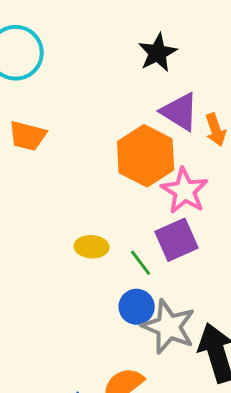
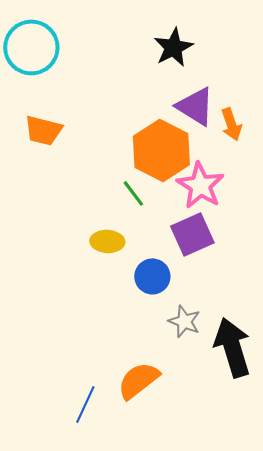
green line: (141, 263) -> (133, 193), moved
blue circle: (137, 307) -> (152, 276), moved
gray star: (169, 327) -> (184, 321), size x0.6

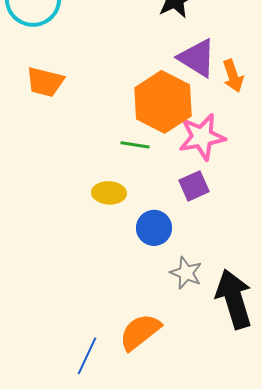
pink star: (200, 185) -> (202, 137), turned 30
green line: (133, 193) -> (135, 145), turned -44
purple square: (192, 234) -> (194, 186), size x0.7

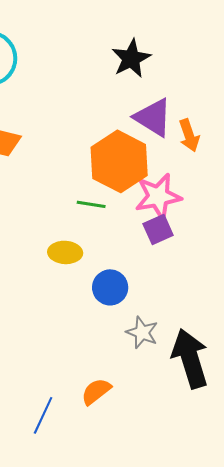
purple square: (194, 186) -> (158, 229), moved
orange semicircle: (140, 332) -> (96, 391), size x0.7

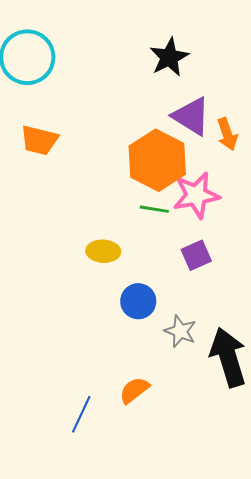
green line: (91, 204) -> (154, 209), moved
purple square: (158, 229) -> (196, 255), moved
blue circle: (110, 287) -> (138, 301), moved

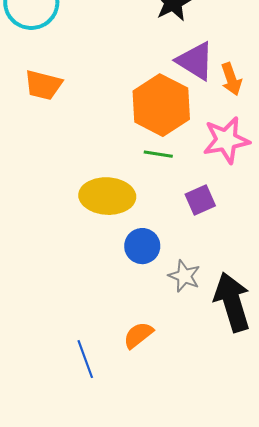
pink star: (196, 195) -> (226, 140), moved
yellow ellipse: (103, 251) -> (107, 196), size x1.6
blue line: (81, 414) -> (85, 359), turned -45

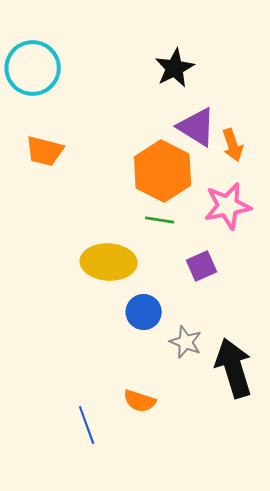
orange semicircle: (138, 335) -> (140, 401), turned -124

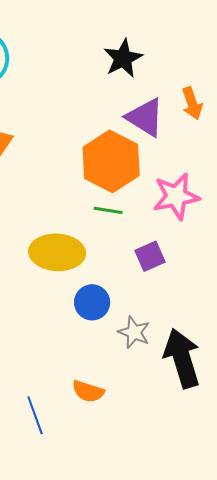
orange arrow: (233, 145) -> (192, 103), moved

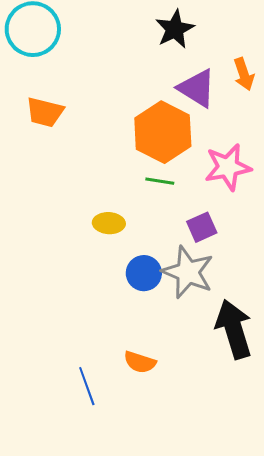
yellow ellipse: (57, 252) -> (109, 223), size x0.6
gray star: (134, 332) -> (188, 272), moved, size x1.6

